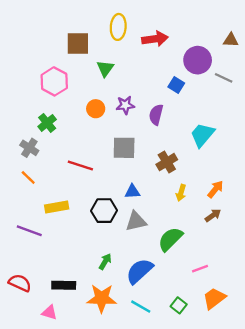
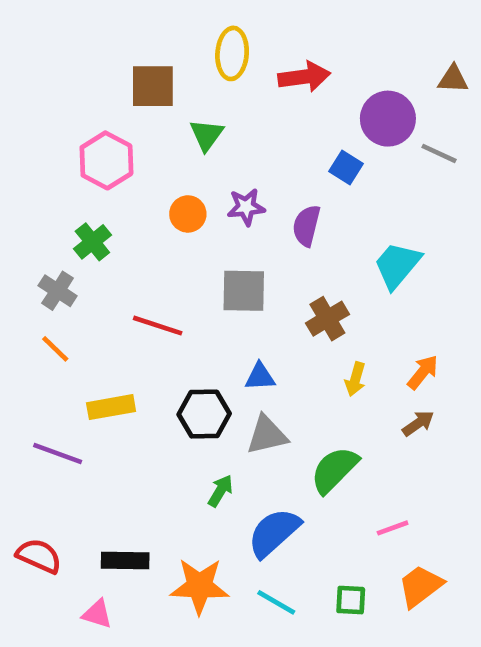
green arrow: (105, 262) -> (220, 491), moved
green square: (179, 305) -> (351, 600), turned -35

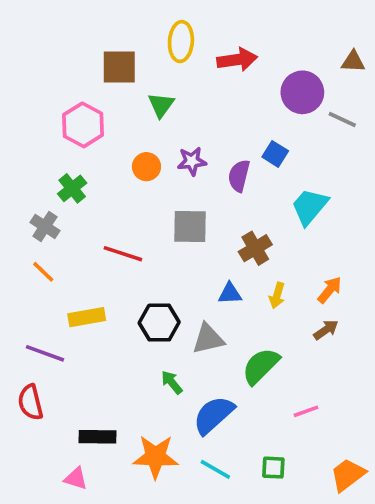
blue square: (346, 167) -> (275, 154), moved
blue triangle: (260, 377) -> (230, 294), moved
green arrow: (220, 491) -> (172, 382), turned -70
red semicircle: (39, 556) -> (30, 402), moved, turned -128
orange trapezoid: (420, 586) -> (348, 475), moved

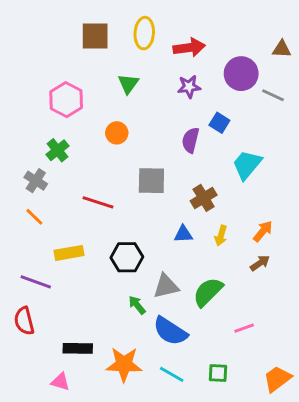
brown square: (119, 67) -> (95, 36), moved
purple star: (192, 161) -> (189, 87), moved
gray triangle: (208, 339) -> (166, 286), moved
blue semicircle: (214, 415) -> (170, 331), turned -105

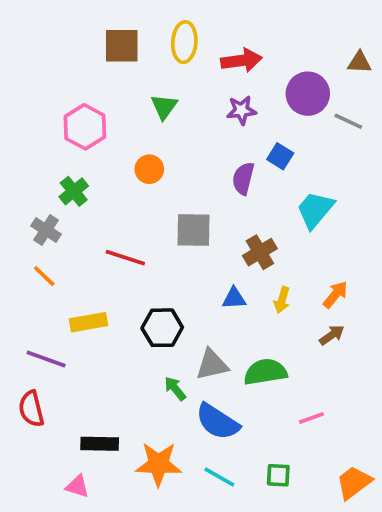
green semicircle: (208, 292) -> (265, 372), turned 36

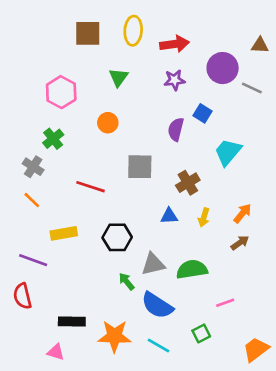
green square: (278, 475) -> (201, 333), moved, turned -30

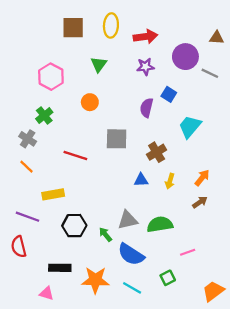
black hexagon: (117, 237) -> (74, 226), moved

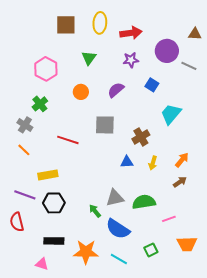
purple semicircle: (147, 108) -> (116, 90), moved, turned 36
black hexagon: (74, 226) -> (54, 203), moved
pink line: (188, 252) -> (169, 219), moved
orange trapezoid: (213, 291) -> (187, 244), moved, turned -145

